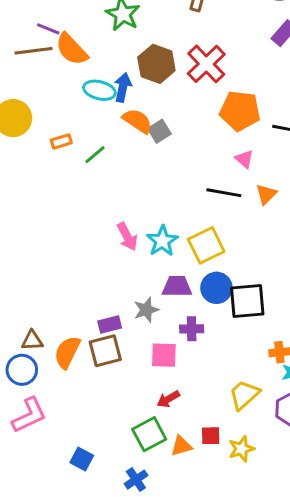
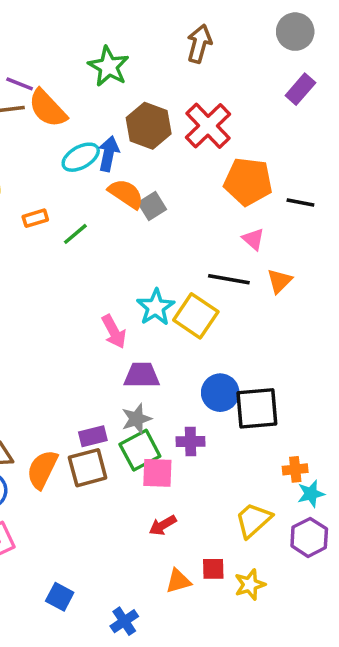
cyan ellipse: (99, 90) -> (81, 157), turned -44
cyan star: (162, 241) -> (156, 307), moved
yellow square: (206, 245) -> (196, 316), moved, turned -30
purple trapezoid: (177, 286) -> (142, 375), moved
green square: (149, 434) -> (140, 450), moved

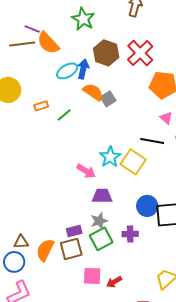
pink arrow: (114, 332) -> (86, 171), turned -30
pink square: (157, 473) -> (92, 276), moved

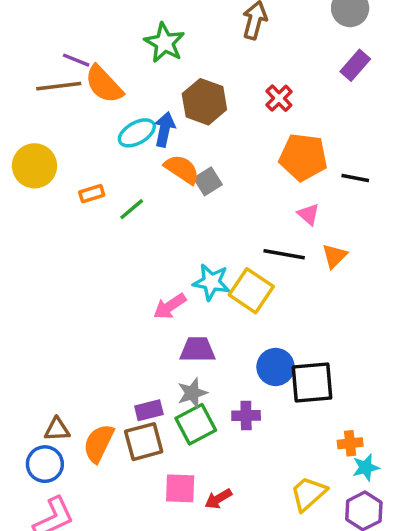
red cross: (140, 53) -> (279, 98), moved, size x0.6
cyan star: (110, 157) -> (211, 282), turned -30
pink arrow: (86, 171) -> (170, 306), turned 114

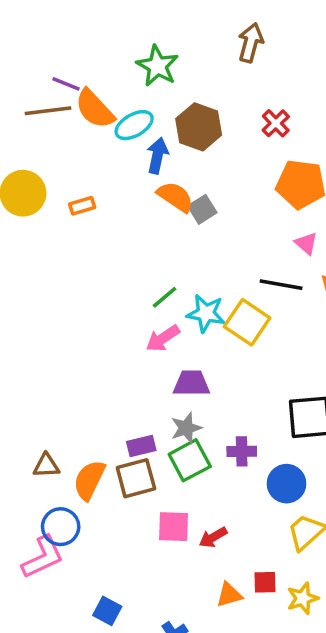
cyan ellipse: (137, 133) -> (134, 125), moved
orange rectangle: (92, 194) -> (82, 206), moved
green line: (132, 209) -> (165, 297), moved
blue circle: (276, 367) -> (286, 484), moved
blue circle: (45, 464) -> (61, 527), moved

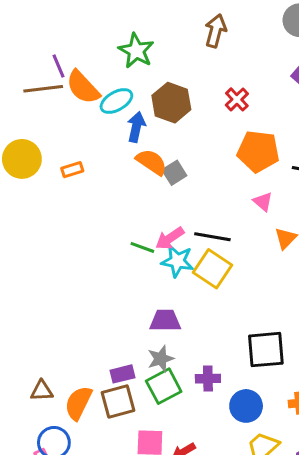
purple line: (66, 84) -> (58, 66), turned 45
black line: (281, 285) -> (212, 237), moved
green line: (165, 297) -> (142, 247), turned 60
pink arrow: (163, 338) -> (170, 238), moved

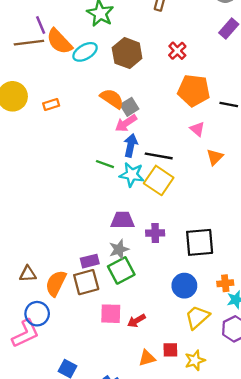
blue arrow: (136, 127) -> (131, 145), moved
pink arrow: (170, 238) -> (126, 123), moved
purple cross: (208, 379) -> (155, 233), moved

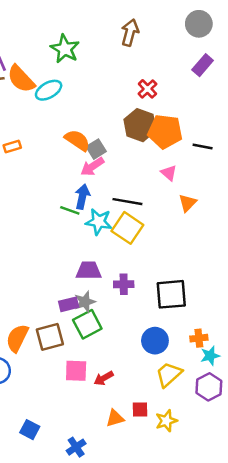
brown hexagon: (127, 53) -> (140, 125), moved
blue arrow: (131, 145) -> (82, 197), moved
purple rectangle: (90, 261) -> (69, 304), moved

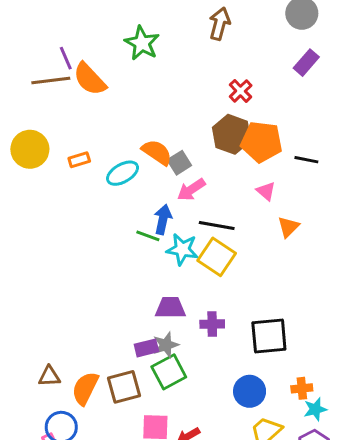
cyan ellipse: (49, 90) -> (123, 173), moved
pink arrow: (92, 167) -> (191, 190), moved

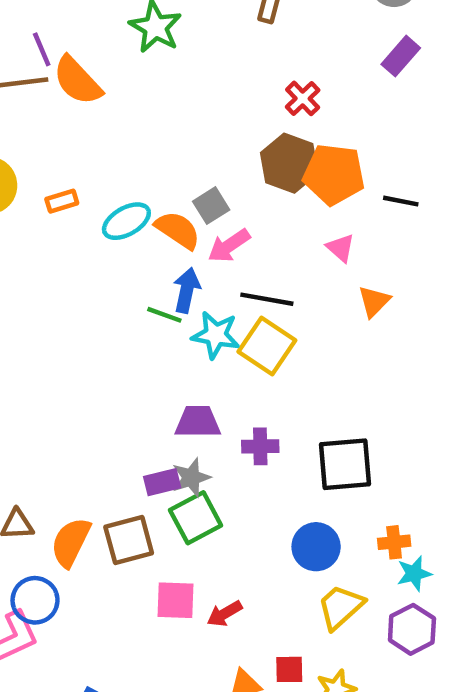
orange semicircle: (157, 152) -> (178, 230), moved

